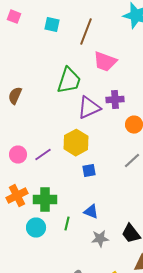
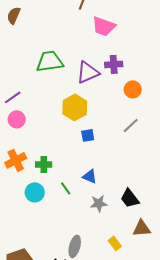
green trapezoid: (69, 81) -> (50, 61), moved, turned -116
brown semicircle: (15, 96) -> (14, 15), moved
purple line: (43, 155) -> (13, 97), moved
green cross: (45, 200) -> (44, 164), size x0.7
green line: (67, 224) -> (66, 188), turned -48

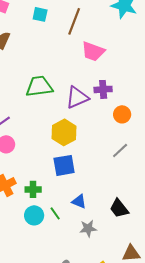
blue square: (88, 135) -> (64, 165), moved, size x1.6
cyan circle: (35, 192) -> (34, 215), moved
black trapezoid: (130, 198) -> (119, 208), moved

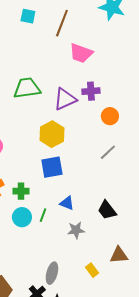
green line: (55, 213) -> (43, 215), turned 56

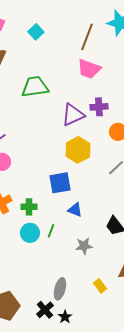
cyan square: (28, 16) -> (36, 32), turned 35
brown line: (62, 23) -> (87, 37), moved
green trapezoid: (27, 88) -> (35, 87), moved
yellow hexagon: (52, 134) -> (78, 150), moved
blue triangle: (67, 203) -> (75, 210), moved

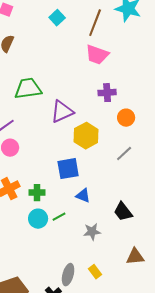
cyan square: (36, 32) -> (57, 18), moved
green trapezoid: (35, 87) -> (28, 89), moved
purple triangle: (73, 115) -> (62, 112), moved
green line: (51, 231) -> (59, 217), turned 40
yellow rectangle: (100, 286) -> (95, 272), moved

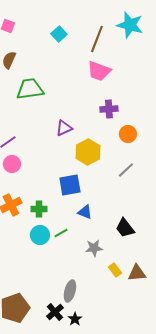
green trapezoid: (28, 89) -> (30, 89), moved
purple triangle: (62, 112) -> (64, 128), size x0.7
yellow rectangle: (95, 272) -> (115, 270), moved

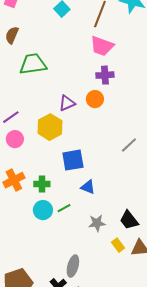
purple cross: (109, 109) -> (105, 75), moved
orange circle: (128, 134) -> (95, 99), moved
yellow hexagon: (88, 152) -> (50, 127), moved
black trapezoid: (125, 228) -> (129, 220), moved

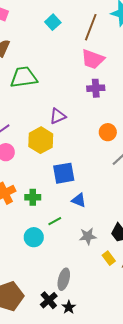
orange circle: (95, 99) -> (108, 132), moved
cyan circle: (43, 210) -> (34, 237), moved

